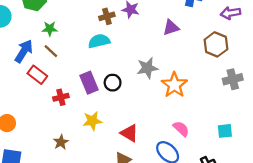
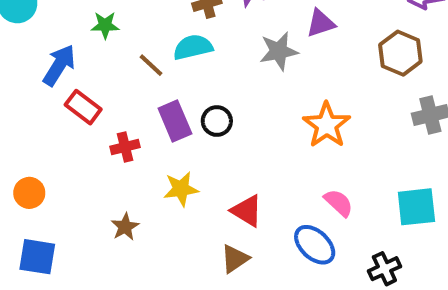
brown line: (51, 51) -> (151, 65), moved
gray star: (147, 68) -> (279, 51), moved
cyan square: (225, 131) -> (416, 207), size x1.5

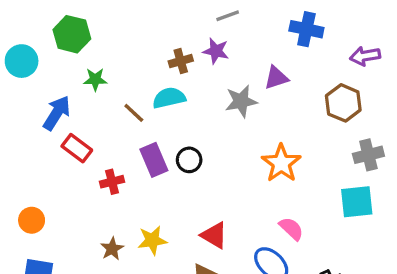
yellow star: (181, 189) -> (152, 240), moved
cyan square: (416, 207) -> (357, 202), moved

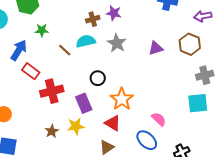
purple triangle: (276, 78) -> (156, 48), moved
gray star: (241, 101) -> (117, 43), moved, turned -30
purple rectangle: (154, 160) -> (84, 103), moved
orange star: (281, 163) -> (122, 99), moved
red cross: (112, 182) -> (52, 91), size x1.6

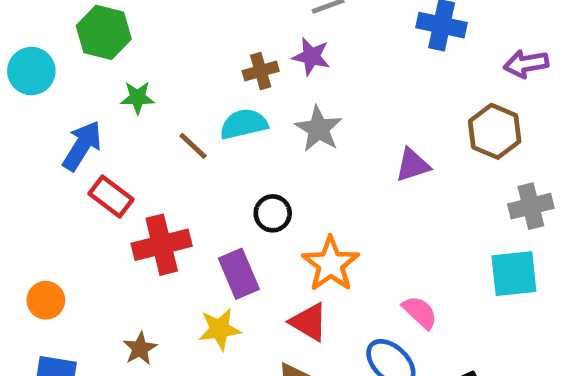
purple triangle: (156, 48) -> (413, 165), moved
brown star: (52, 131) -> (140, 348), moved

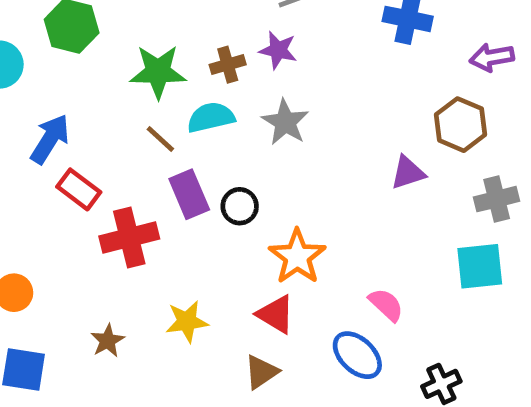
green star: (138, 98) -> (158, 72), moved, size x1.6
purple triangle: (413, 165) -> (408, 173), moved
purple rectangle: (239, 274) -> (189, 194), moved

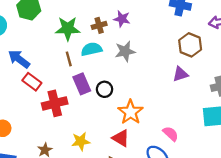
gray star: (285, 122) -> (125, 51), turned 30
brown hexagon: (461, 125) -> (190, 45), moved
blue arrow: (50, 139) -> (19, 59), turned -85
brown line: (160, 139) -> (69, 59), turned 32

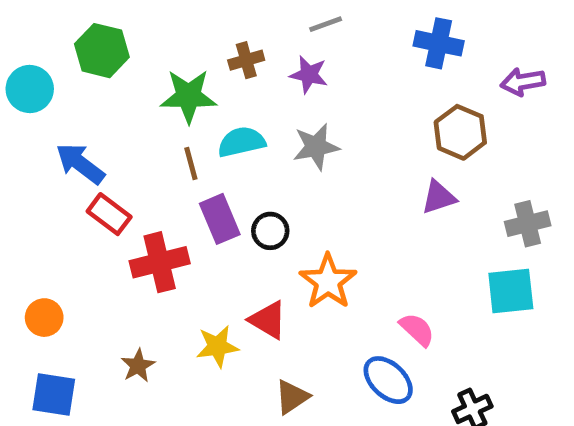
brown cross: (99, 25) -> (246, 60), moved
red triangle: (121, 138) -> (268, 320), moved

